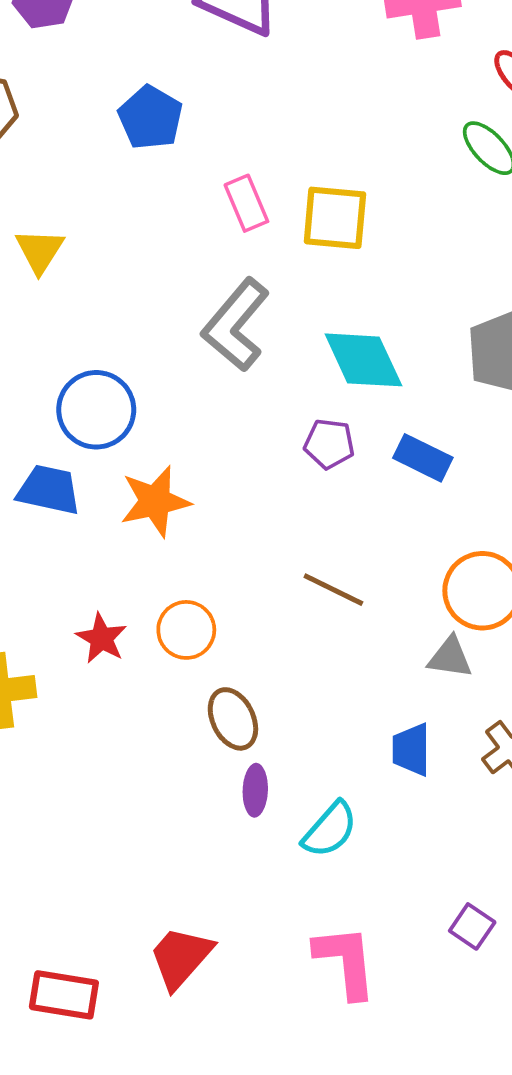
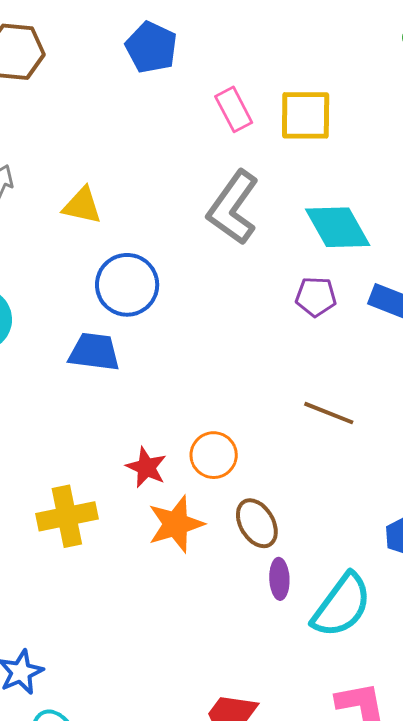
yellow triangle: (40, 251) -> (82, 206), moved, turned -45
orange star: (155, 501) -> (176, 524), moved
cyan semicircle: (330, 830) -> (342, 605), size x1.4

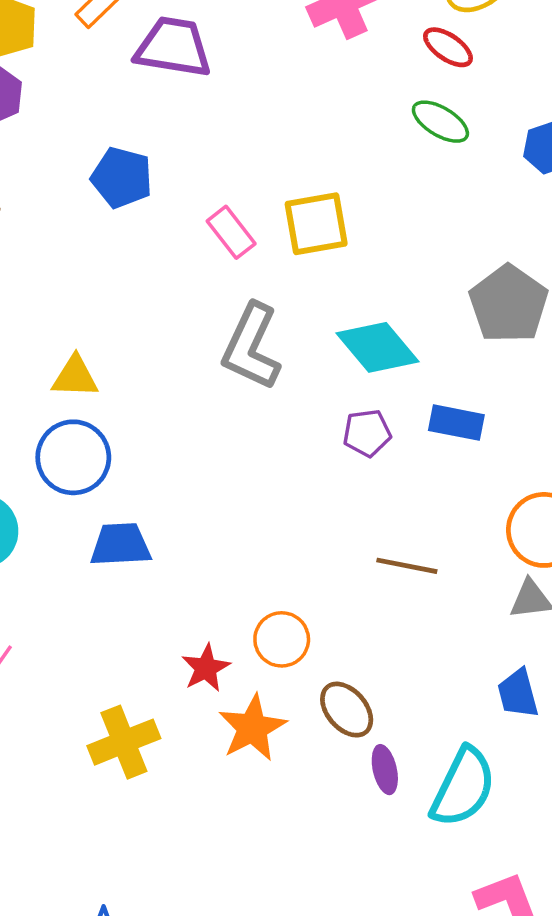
blue circle: (127, 285) -> (73, 457), moved
red star: (146, 467) -> (206, 668), turned 30

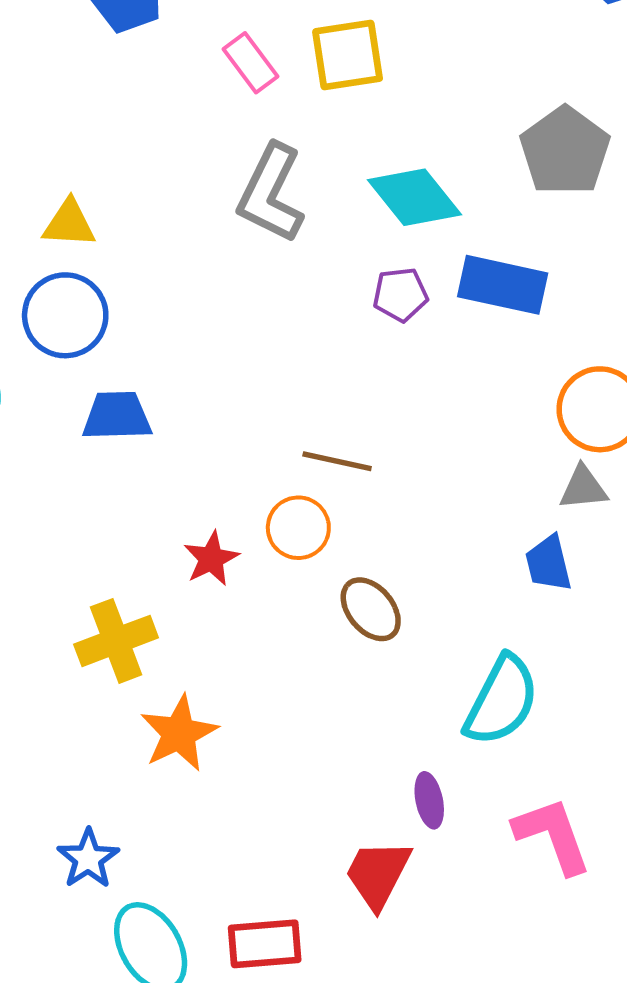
blue rectangle: (456, 423) -> (503, 285), size x1.4
brown line: (407, 566) -> (337, 461), moved
blue trapezoid: (518, 694) -> (548, 563), moved
orange star: (252, 728) -> (179, 733), moved
purple ellipse: (385, 770) -> (429, 800), moved

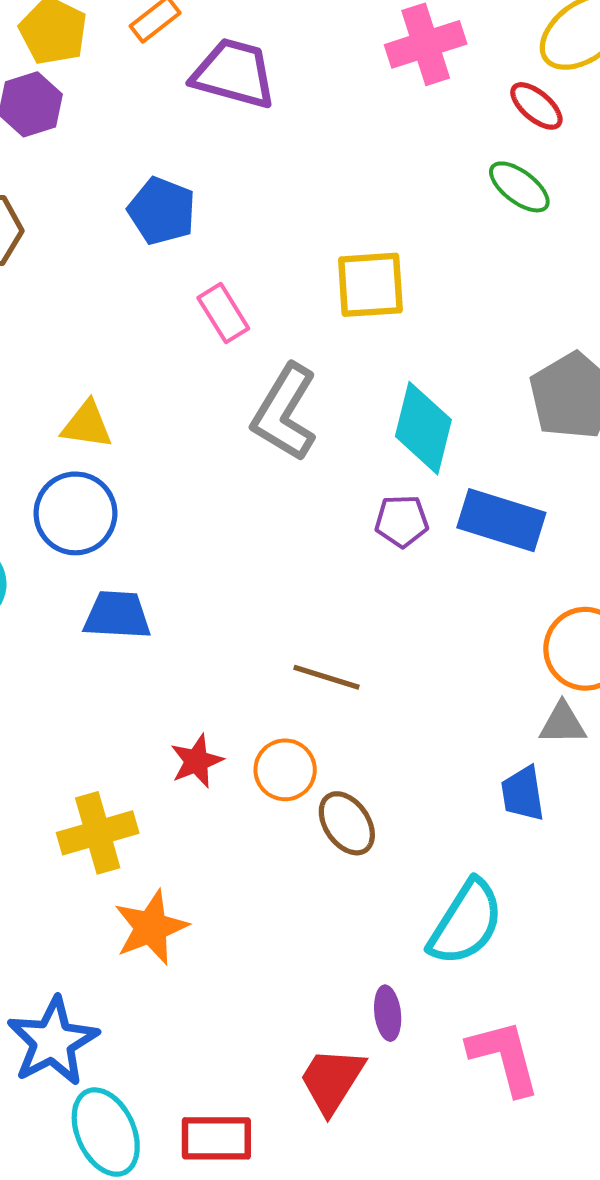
pink rectangle: (250, 63) -> (223, 313), moved
cyan diamond: (414, 197) -> (423, 428), turned 48
orange circle: (298, 528) -> (285, 770), moved
blue star: (88, 859) -> (53, 1041), size x1.5

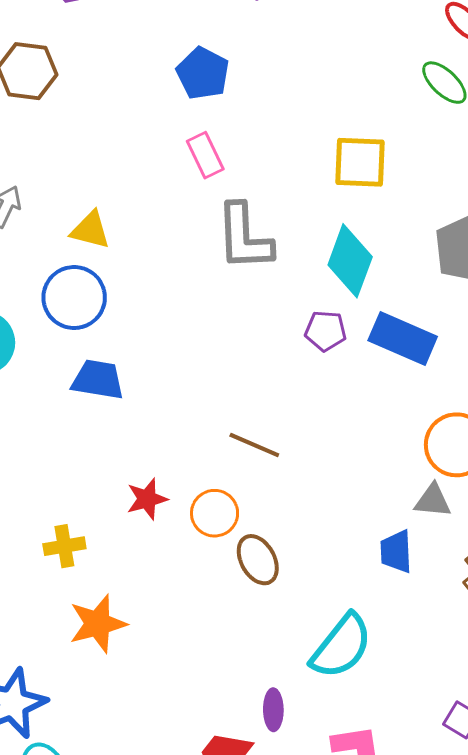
blue pentagon: (162, 211) -> (203, 73), moved
yellow square: (370, 285) -> (360, 162), moved
gray L-shape: (285, 413) -> (244, 237), turned -40
yellow cross: (98, 833) -> (64, 546), size x0.7

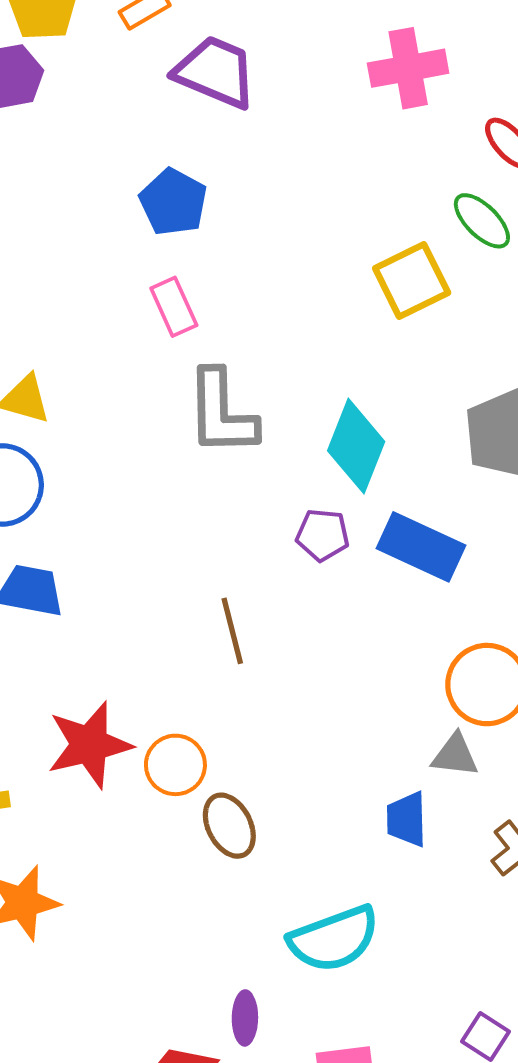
yellow square: (360, 162) -> (412, 280), moved, turned -30
brown line: (254, 445) -> (232, 631), moved, turned 51
red star: (147, 499) -> (89, 745), size x1.6
cyan semicircle: (341, 646) -> (334, 939), turned 30

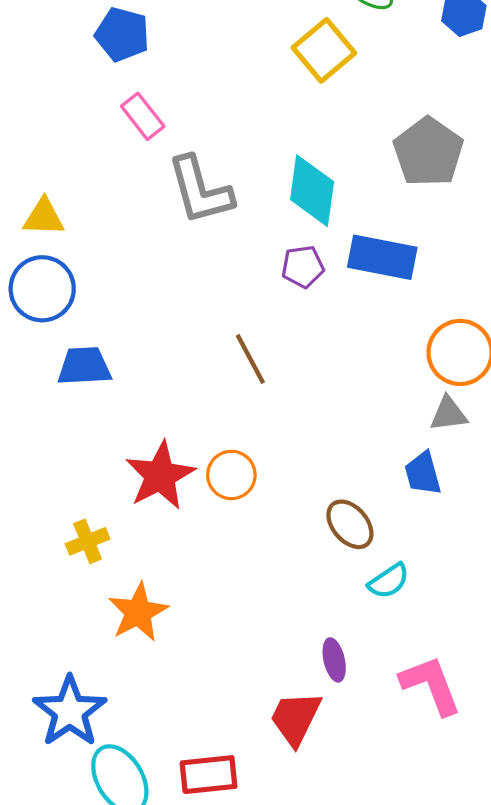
brown ellipse: (229, 826) -> (350, 524), moved
cyan semicircle: (334, 939) -> (389, 581), size x0.6

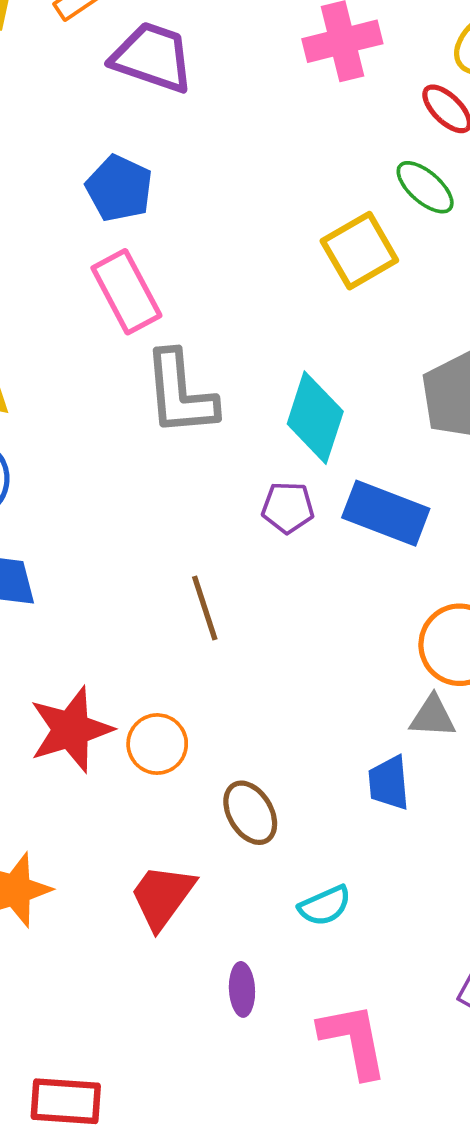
pink rectangle: (143, 116) -> (126, 292), size x1.4
brown ellipse: (350, 524) -> (250, 813), moved
red trapezoid: (295, 718) -> (162, 896), moved

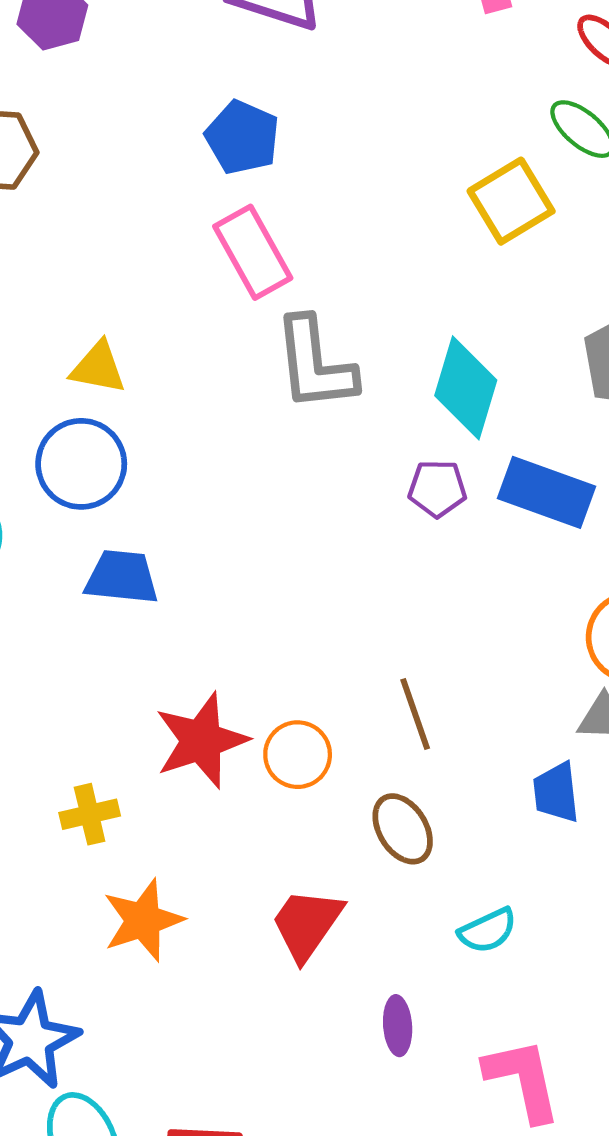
brown line: (205, 608) -> (415, 714), moved

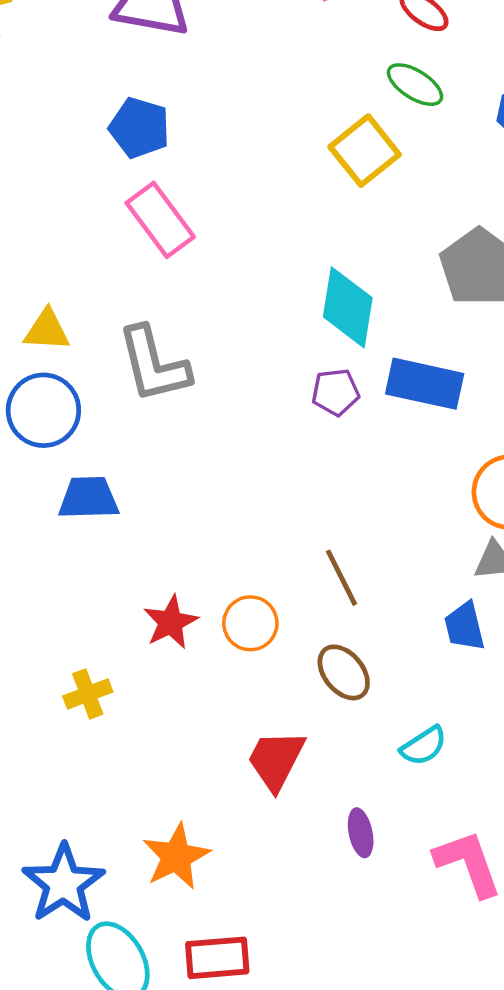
gray L-shape: (315, 364) -> (154, 364), moved
red star: (201, 741) -> (171, 622), size x0.7
orange star: (143, 920) -> (176, 857), moved

